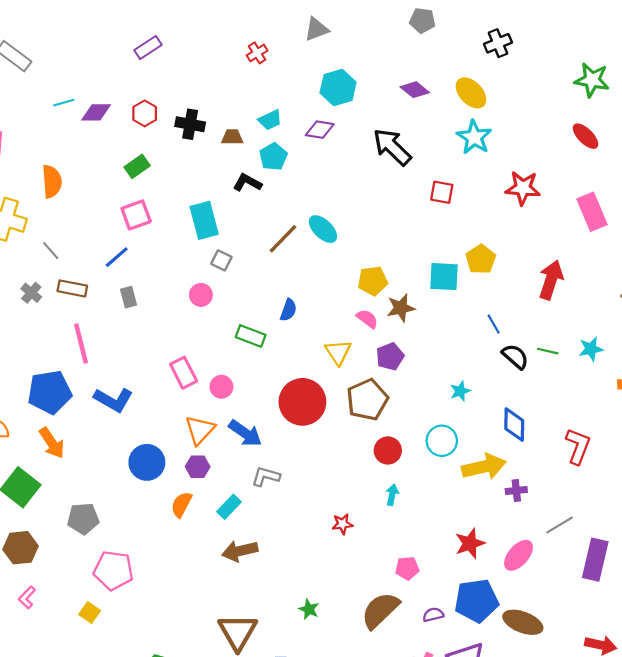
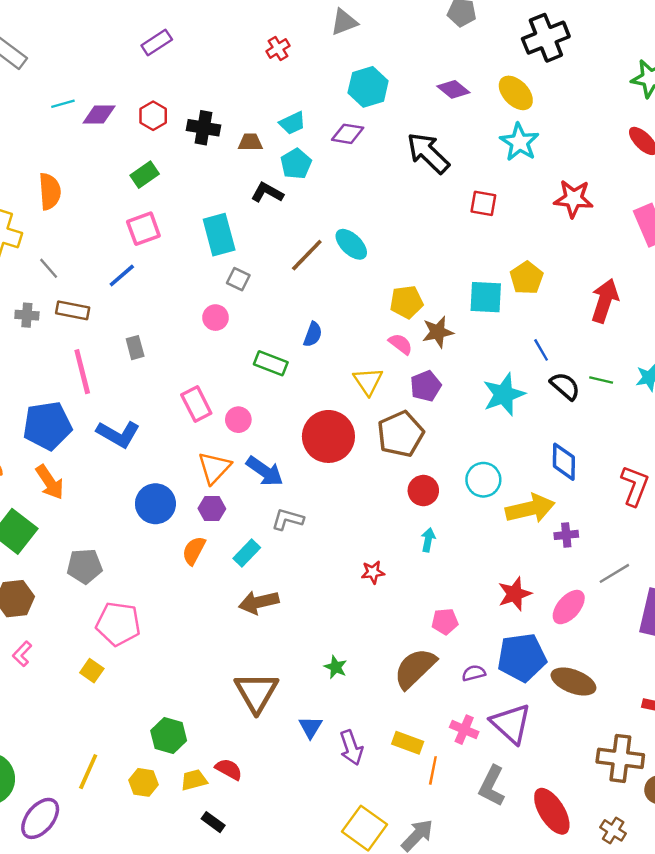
black cross: (498, 43) -> (546, 38), size x1.5
gray cross: (31, 293) -> (27, 315), turned -36
gray rectangle: (129, 297) -> (135, 348), moved
cyan star: (460, 391) -> (504, 394), moved, size x1.8

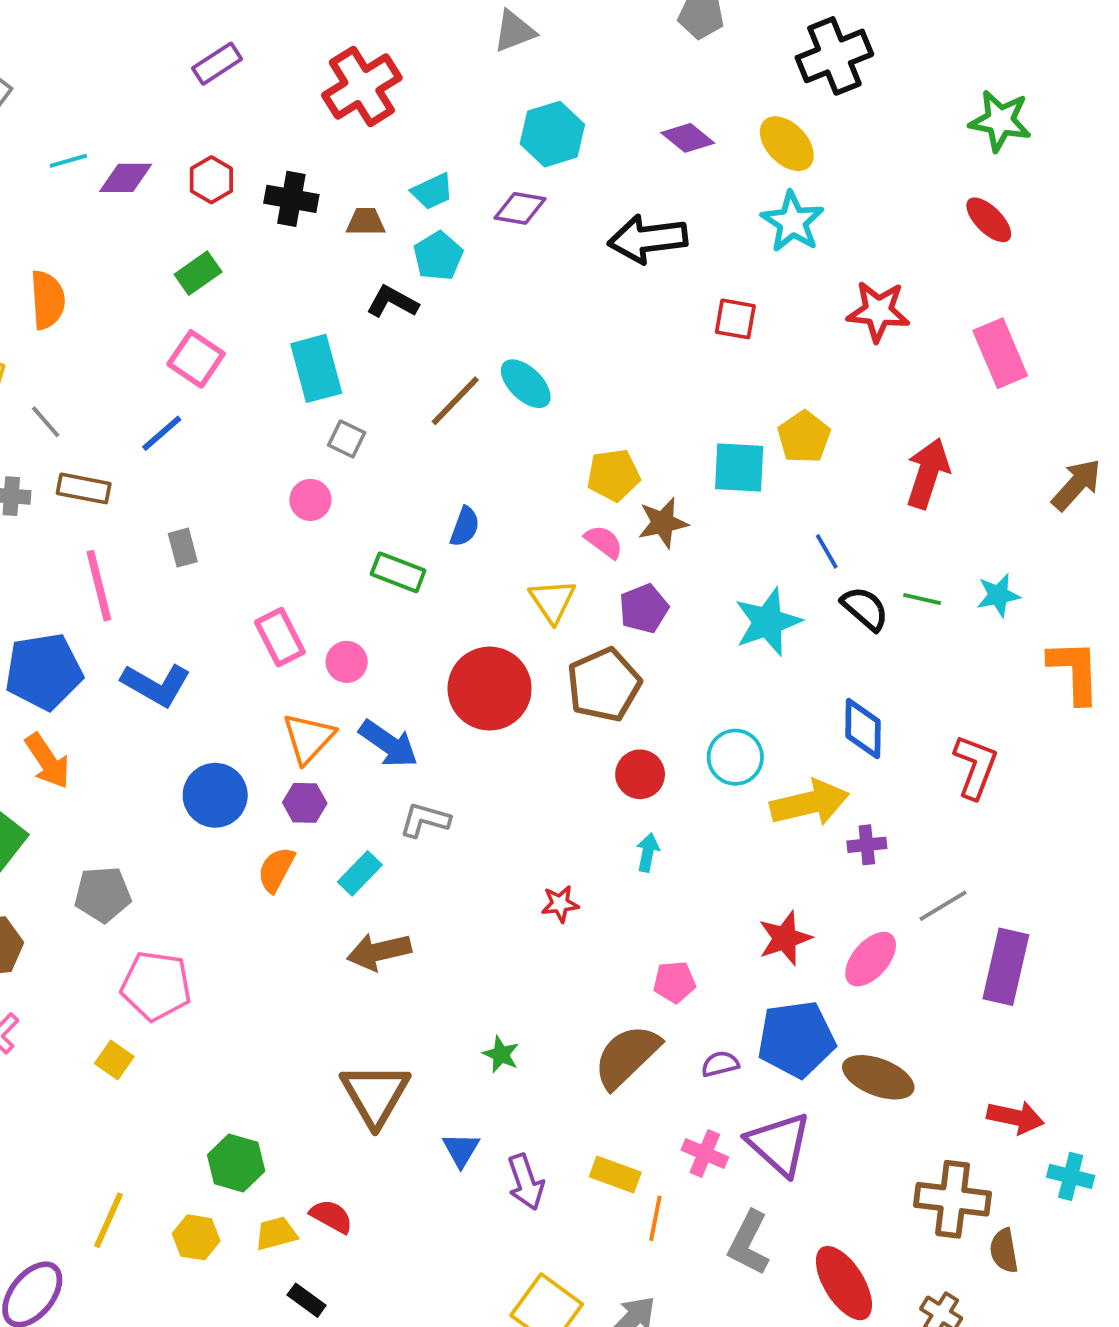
red cross: (278, 48) -> (362, 86), moved, size x2.0
black arrow: (428, 153) -> (648, 239), turned -51
pink square: (143, 229) -> (196, 359), turned -36

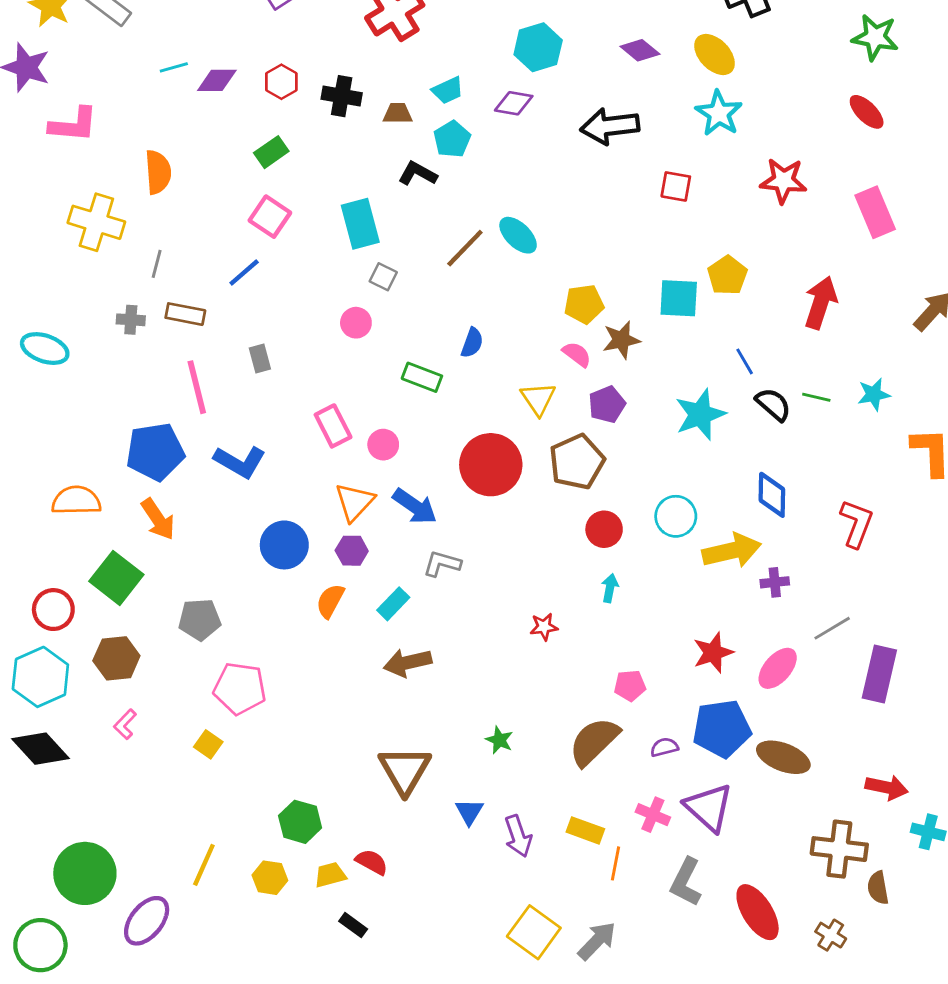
gray line: (46, 422) -> (157, 264), turned 56

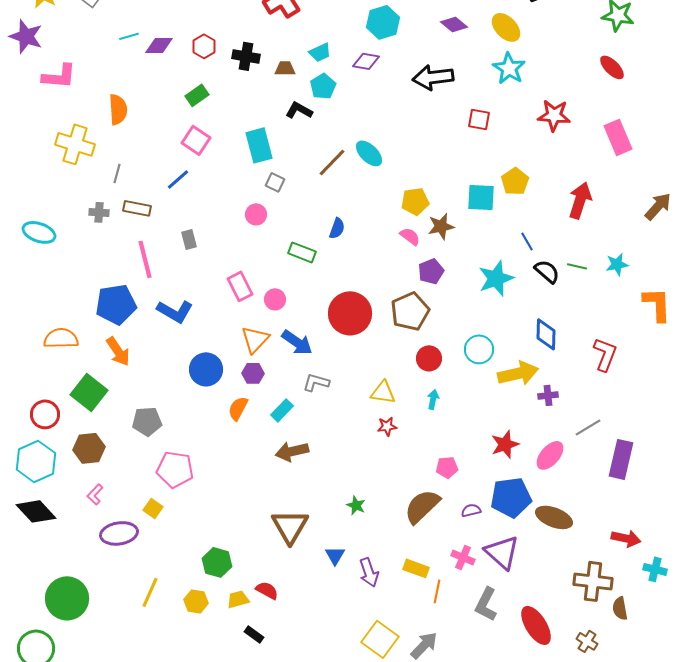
yellow triangle: (538, 399) -> (383, 392), moved, turned -48
purple ellipse: (147, 921) -> (119, 533), moved, turned 42

